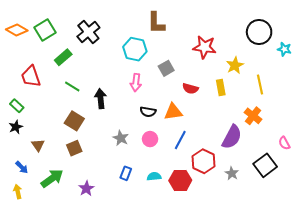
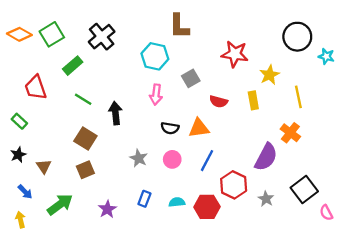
black star: (16, 127) -> (18, 155), moved
pink semicircle: (284, 143) -> (326, 213), moved
purple star: (86, 189) -> (107, 209), moved

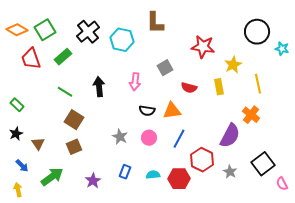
cyan hexagon: (155, 56) -> (122, 40), moved
red trapezoid: (36, 88) -> (31, 59), moved
green line: (83, 99) -> (65, 92), moved
black arrow: (115, 113) -> (99, 87), moved

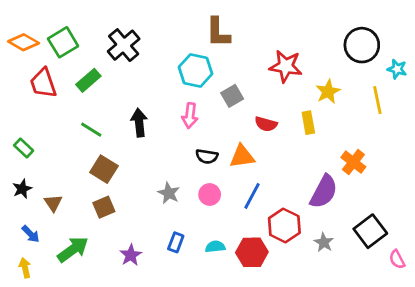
cyan hexagon: (122, 40) -> (196, 70), moved
yellow line: (258, 84) -> (377, 100), moved

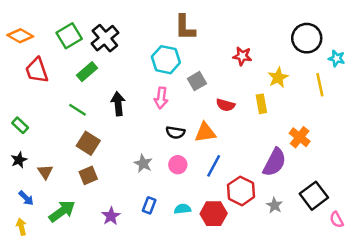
green square: (63, 42) -> (69, 36), moved
red star: (286, 66) -> (242, 56), size x0.7
green rectangle: (88, 80) -> (87, 72), moved

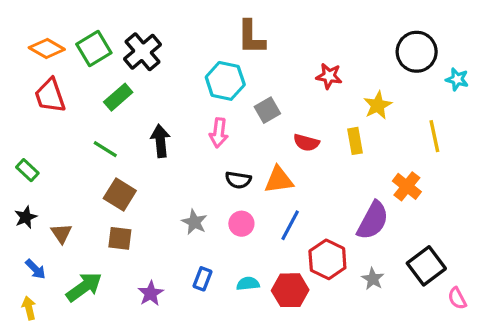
orange diamond: (20, 36) -> (47, 49), moved
yellow line: (320, 85) -> (434, 136), moved
brown square: (88, 175) -> (120, 238), turned 30

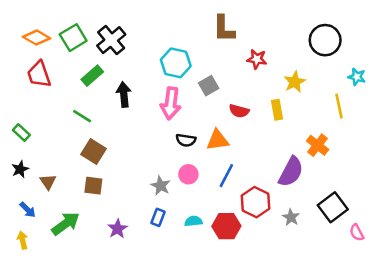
brown L-shape: (251, 37) -> (224, 29), moved
cyan star: (457, 79) -> (357, 77), moved
pink arrow: (219, 133) -> (171, 103), size x1.4
black arrow: (160, 141) -> (124, 95), moved
gray star: (194, 222) -> (161, 186), moved

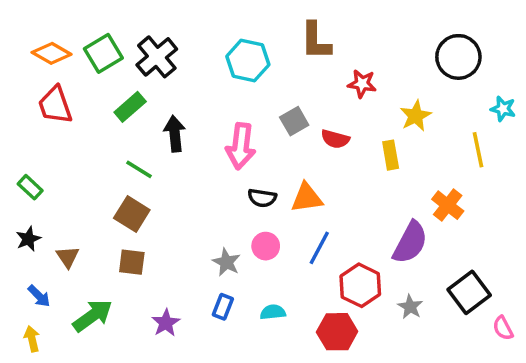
cyan hexagon: (176, 63) -> (248, 60), moved
red semicircle: (239, 111) -> (335, 139), moved
green line: (82, 116) -> (139, 169), moved
red hexagon: (226, 226) -> (337, 332), moved

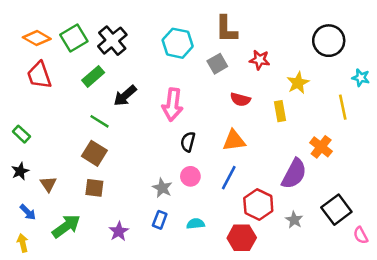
gray square: (294, 121) -> (217, 64), moved
black arrow: (175, 134) -> (125, 96), turned -125
black semicircle: (262, 198) -> (188, 142), turned 96
orange triangle: (307, 198) -> (234, 140), moved

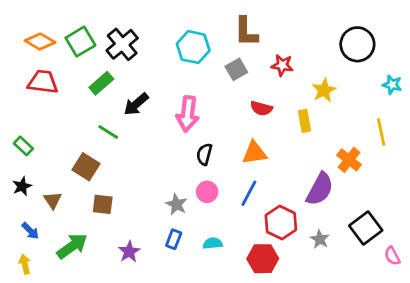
red trapezoid: (39, 75) -> (43, 82), turned 116
yellow line: (343, 107) -> (381, 132), moved
brown square: (94, 153) -> (86, 167), moved

